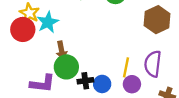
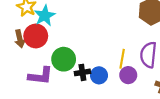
red circle: (23, 29) -> (36, 36), moved
brown arrow: (62, 50) -> (20, 39), moved

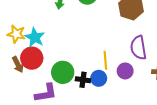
yellow line: (122, 59) -> (105, 60), moved
black cross: (82, 72) -> (83, 80), turned 32

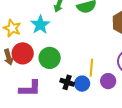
cyan star: (35, 37) -> (40, 25), moved
green circle: (63, 72) -> (50, 58), moved

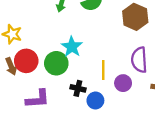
cyan star: (40, 25) -> (72, 47), moved
blue circle: (82, 84) -> (95, 101), moved

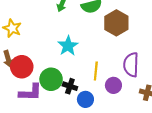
brown hexagon: (135, 17) -> (116, 23), moved
red circle: (26, 61) -> (22, 67), moved
green circle: (56, 63) -> (51, 79), moved

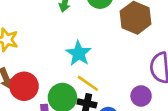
yellow line: (96, 71) -> (88, 83), moved, turned -54

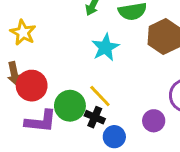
cyan star: (79, 53) -> (105, 47), moved

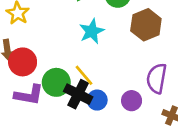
black cross: (95, 117) -> (78, 94), size x1.5
blue circle: (114, 137) -> (97, 100), moved

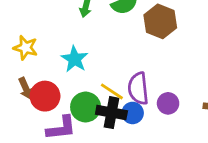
cyan star: (92, 31) -> (75, 59), moved
purple semicircle: (157, 78) -> (138, 88), moved

